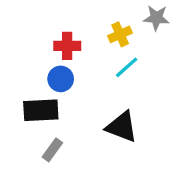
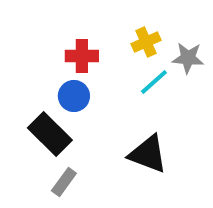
gray star: (156, 18) -> (188, 58), moved
black rectangle: (41, 110) -> (50, 134), turned 48

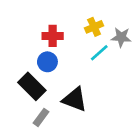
black triangle: (148, 154) -> (75, 99), moved

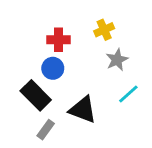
gray star: (121, 37) -> (117, 60), moved, turned -30
cyan line: (99, 53) -> (128, 94), moved

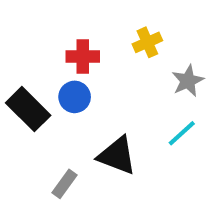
gray star: (117, 60) -> (188, 81), moved
black rectangle: (36, 95) -> (28, 109), moved

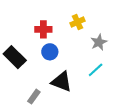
blue circle: (75, 97) -> (50, 52), moved

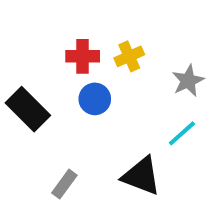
yellow cross: (77, 22) -> (129, 56), moved
black triangle: (62, 82) -> (141, 176), moved

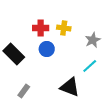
yellow cross: (129, 56) -> (64, 28), turned 32
gray rectangle: (64, 184) -> (24, 91), moved

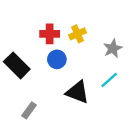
yellow cross: (64, 28) -> (78, 34), turned -32
black triangle: (70, 87) -> (78, 92), moved

